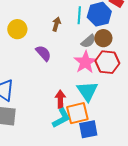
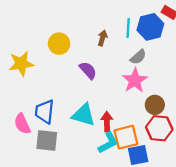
brown circle: (103, 38) -> (155, 105), moved
red hexagon: (107, 62) -> (159, 128), moved
cyan triangle: (87, 91) -> (84, 115), moved, turned -40

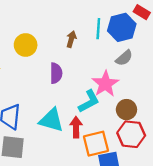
gray semicircle: (138, 57) -> (124, 58), moved
purple semicircle: (88, 70) -> (56, 73), turned 42
cyan L-shape: (108, 143) -> (89, 101), moved

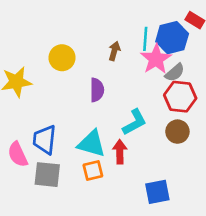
pink star: (105, 84) -> (156, 59), moved
red hexagon: (131, 134) -> (180, 97), moved
orange square: (96, 144) -> (93, 170), moved, size x0.7

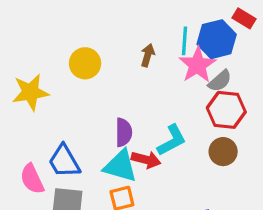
purple semicircle: (97, 90) -> (124, 132), moved
blue trapezoid: (45, 140) -> (64, 161), turned -36
red arrow: (120, 152) -> (146, 160), moved, turned 105

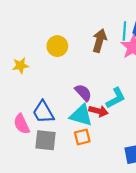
brown arrow: (148, 55) -> (100, 41), size x1.5
yellow star: (30, 92) -> (21, 66), size x0.7
purple semicircle: (124, 132) -> (83, 93), turned -42

